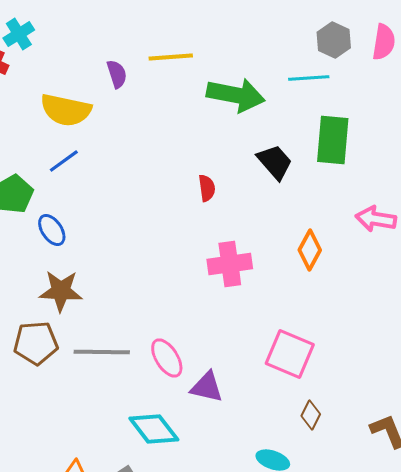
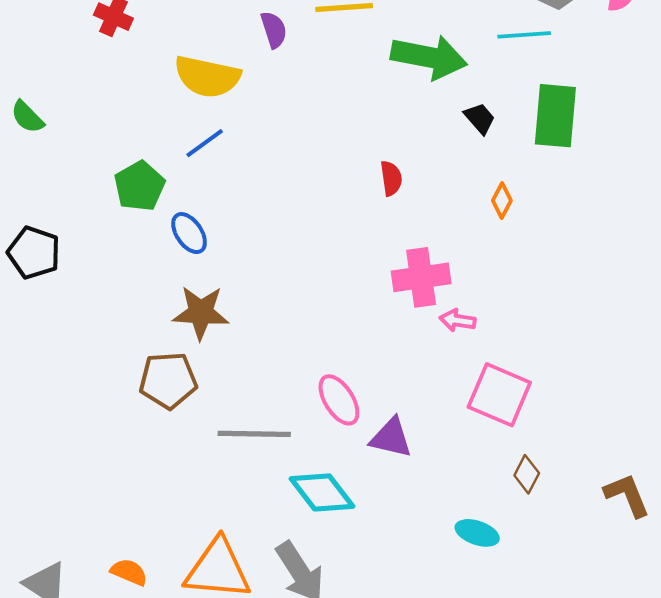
black trapezoid: (275, 162) -> (480, 118), moved, size x0.7
pink arrow: (376, 219) -> (458, 320), moved, size x0.7
orange diamond: (310, 250) -> (502, 200), moved, size x0.7
gray line: (102, 352) -> (254, 434), moved

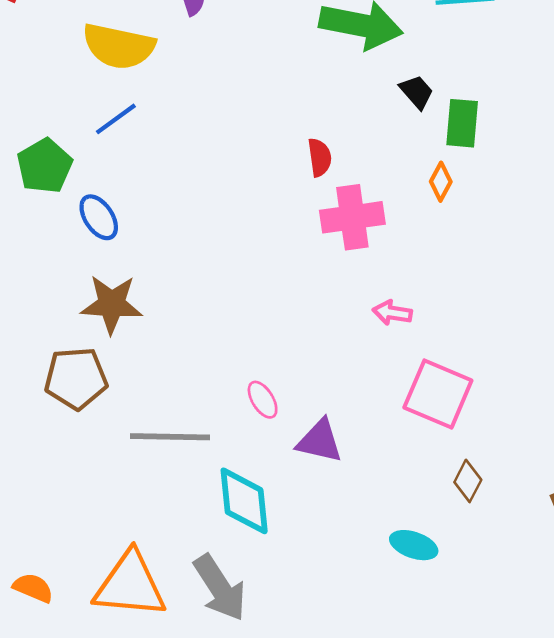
green rectangle: (555, 116) -> (462, 123), moved, size x0.7
pink cross: (421, 277) -> (352, 217), moved
pink ellipse: (339, 400) -> (263, 400), size x0.7
cyan diamond: (322, 492) -> (244, 501), turned 32

